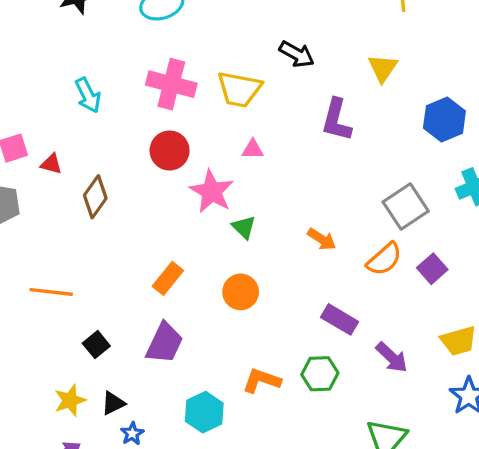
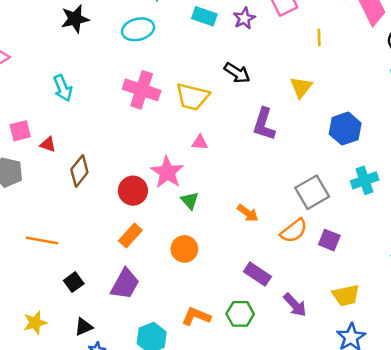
cyan arrow: (88, 95) -> (63, 88), moved
red circle: (170, 151) -> (133, 191), moved
purple square: (432, 269) -> (329, 240), turned -30
yellow star: (70, 400) -> (35, 323), moved

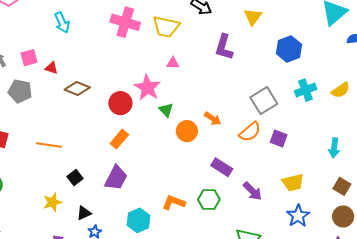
brown diamond: (79, 171) -> (77, 89), turned 75
orange circle: (184, 249) -> (187, 131), moved
yellow star: (35, 323) -> (52, 202), moved

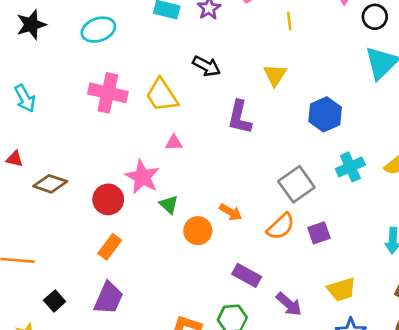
yellow trapezoid: (166, 27) -> (162, 95), turned 48
purple square: (279, 139) -> (319, 233), turned -36

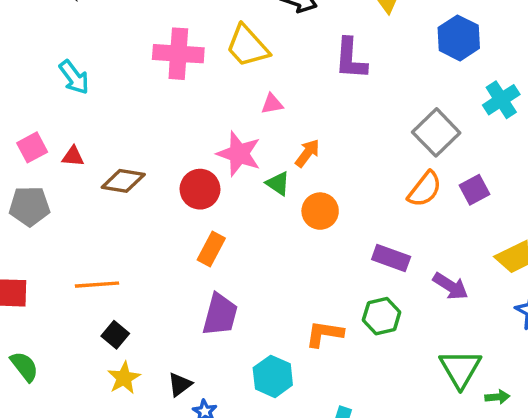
orange arrow: (231, 212) -> (307, 153), moved, turned -75
black square: (55, 301) -> (115, 335), moved

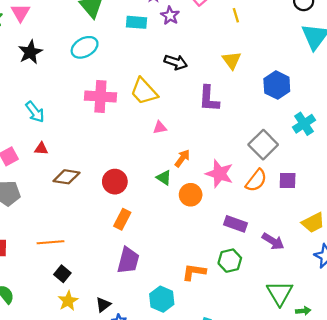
pink star: (239, 154) -> (219, 174), moved
red triangle: (73, 156) -> (41, 149), moved
purple square: (474, 190) -> (288, 180), turned 30

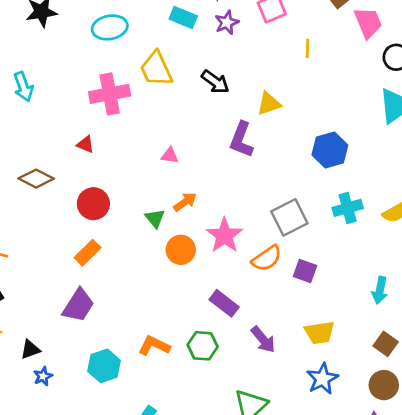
yellow triangle: (232, 60) -> (269, 104), moved, turned 30
yellow trapezoid: (144, 91) -> (156, 69), moved
pink cross: (100, 96) -> (110, 94), turned -32
red triangle: (41, 149) -> (86, 144), moved

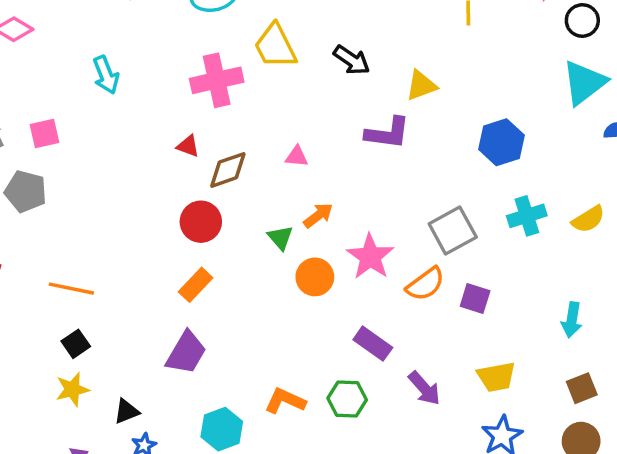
purple L-shape: (241, 140) -> (388, 133), turned -102
brown diamond: (36, 179) -> (228, 170), moved, turned -44
brown square: (386, 344) -> (582, 388), turned 35

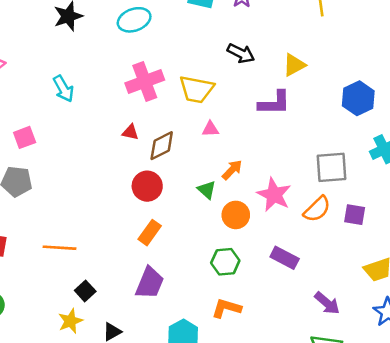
yellow trapezoid: (275, 46) -> (197, 89), moved, turned -45
gray square: (453, 231) -> (331, 167), turned 32
black square: (76, 344) -> (85, 291), moved
purple arrow: (424, 388) -> (327, 303), moved
green hexagon: (347, 399) -> (225, 262), moved

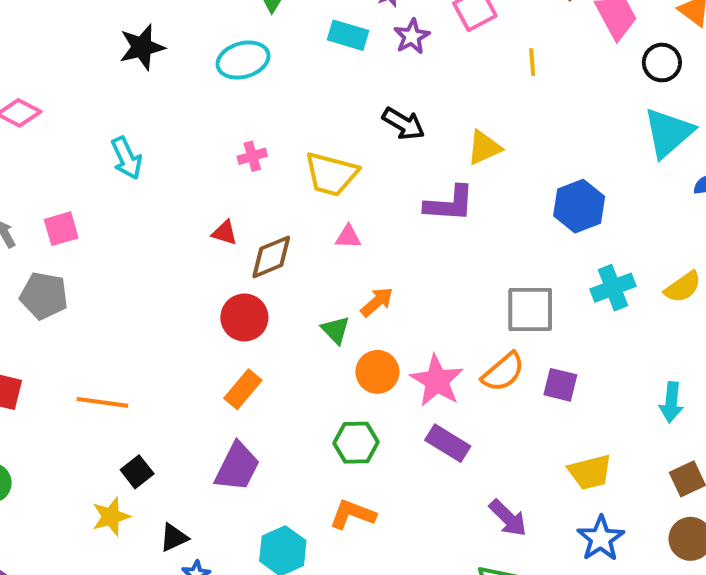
pink cross: (145, 82) -> (252, 156), size x0.5
pink star: (274, 195) -> (437, 381), moved

